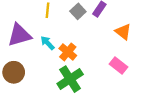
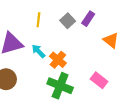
pink rectangle: (119, 65) -> (99, 80), moved
green cross: (70, 79) -> (60, 86), turned -35

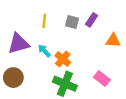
gray square: (68, 21) -> (72, 22), turned -32
orange triangle: (111, 40) -> (113, 40), turned -35

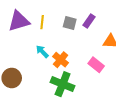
purple triangle: (18, 44) -> (19, 21), moved
pink rectangle: (102, 79) -> (96, 65), moved

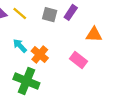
yellow line: (42, 22) -> (20, 14), turned -56
green cross: (63, 84) -> (26, 81), moved

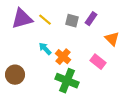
orange triangle: (94, 35) -> (112, 39), turned 42
green cross: (26, 81) -> (67, 81), moved

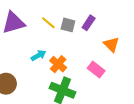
yellow line: (45, 20) -> (48, 23), moved
cyan arrow: (45, 49) -> (39, 55), turned 104

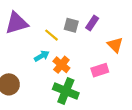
yellow line: (48, 23) -> (52, 35), moved
pink rectangle: (96, 70) -> (100, 70), turned -56

